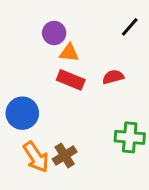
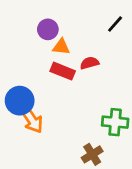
red semicircle: (113, 77) -> (90, 63), moved
brown cross: (65, 156) -> (92, 154), moved
orange arrow: (36, 157) -> (32, 119), moved

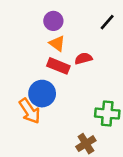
purple circle: (48, 29) -> (53, 21), moved
orange triangle: (61, 47) -> (57, 43), turned 30
blue circle: (20, 101) -> (42, 94), moved

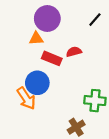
purple circle: (53, 21) -> (47, 18), size x1.5
orange triangle: (57, 43) -> (36, 38), moved, turned -40

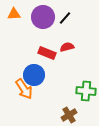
black line: (95, 20) -> (65, 18), moved
orange triangle: (36, 38) -> (14, 14), moved

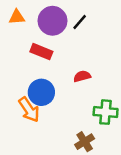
red semicircle: (67, 47) -> (82, 76), moved
red rectangle: (47, 53) -> (41, 52), moved

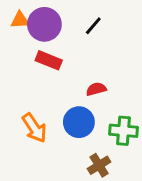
purple circle: (52, 21) -> (44, 24), moved
blue circle: (41, 92) -> (79, 122), moved

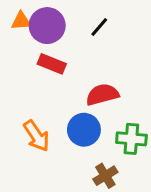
red semicircle: (96, 89) -> (102, 94), size x1.5

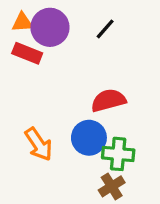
red rectangle: (52, 64) -> (27, 53), moved
green cross: (131, 139) -> (118, 154), moved

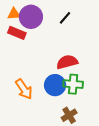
green cross: (118, 154) -> (73, 84), moved

